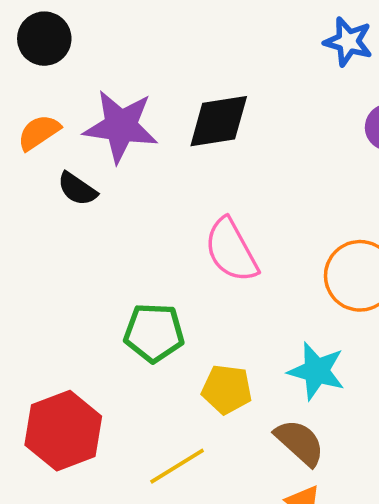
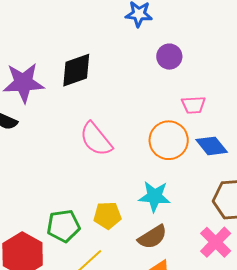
green pentagon: (154, 333) -> (63, 226), moved
brown semicircle: (300, 442) -> (152, 237), turned 116

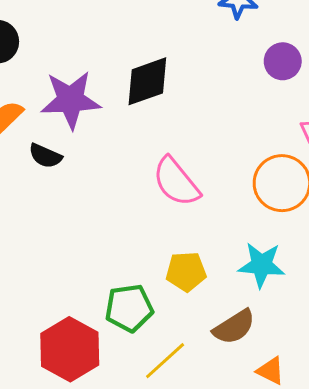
yellow pentagon: (107, 215) -> (186, 271), moved
brown semicircle: (152, 237) -> (234, 327), moved

